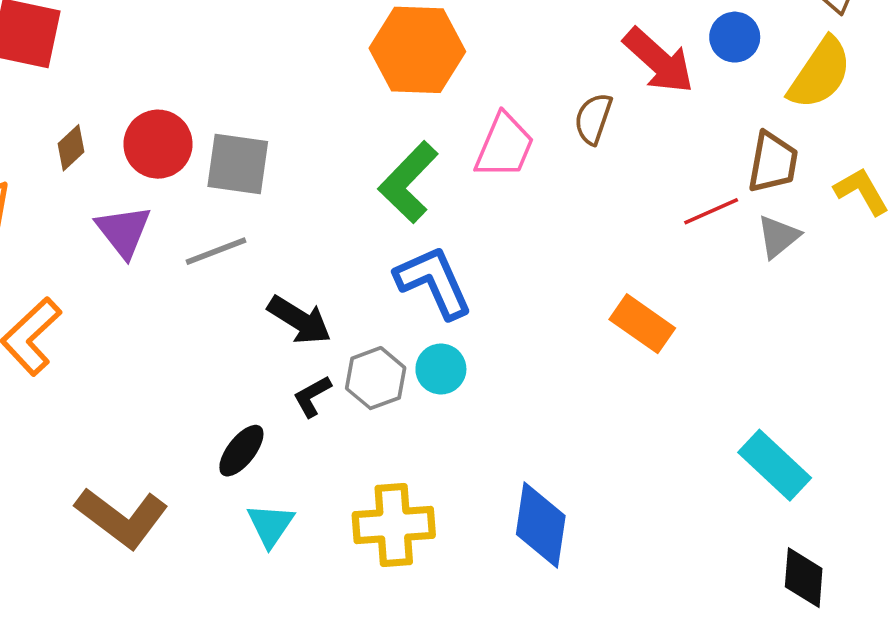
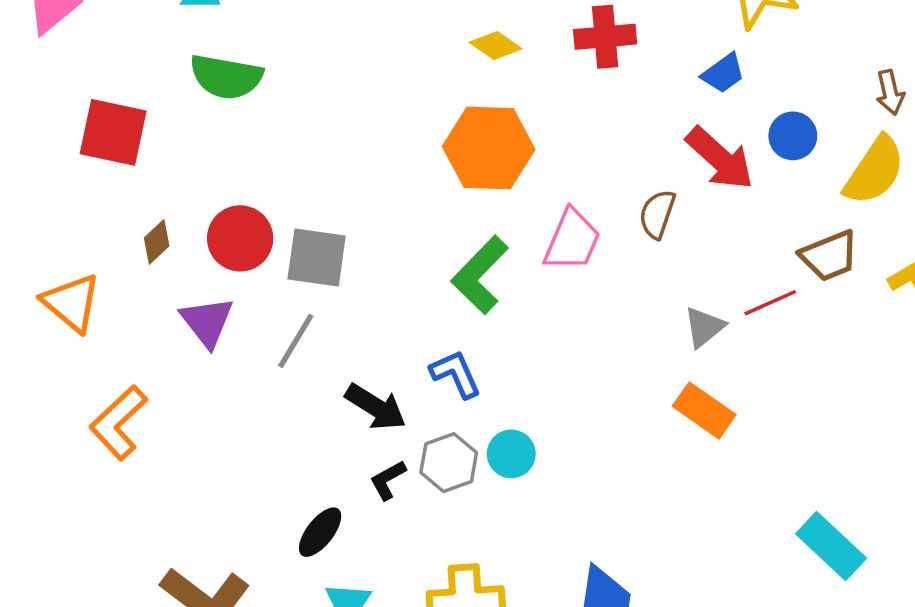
brown trapezoid: (773, 162) -> (829, 256), turned 58
gray triangle: (778, 237) -> (704, 327), moved
gray line: (216, 251) -> (296, 341), turned -38
blue L-shape: (434, 282) -> (456, 374), moved, size x0.7

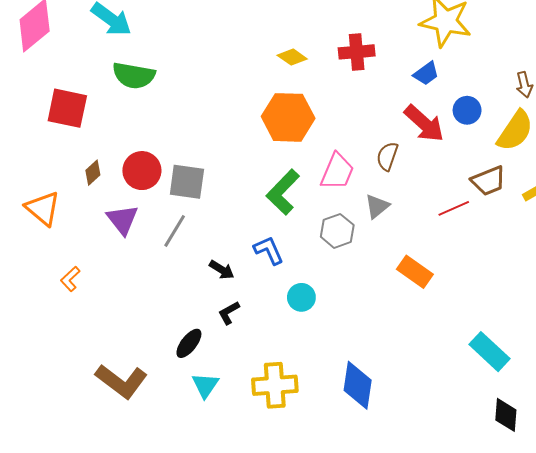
gray triangle: (704, 327) -> (377, 206), moved
black arrow: (376, 407) -> (222, 270), size x0.7
orange L-shape: (118, 423) -> (70, 279), size x0.6
gray hexagon: (449, 463) -> (337, 231), moved

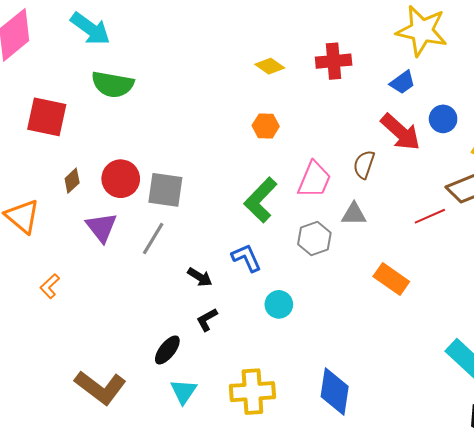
orange hexagon: (288, 117) -> (266, 126), size x0.5
gray triangle: (377, 206) -> (354, 214), turned 40

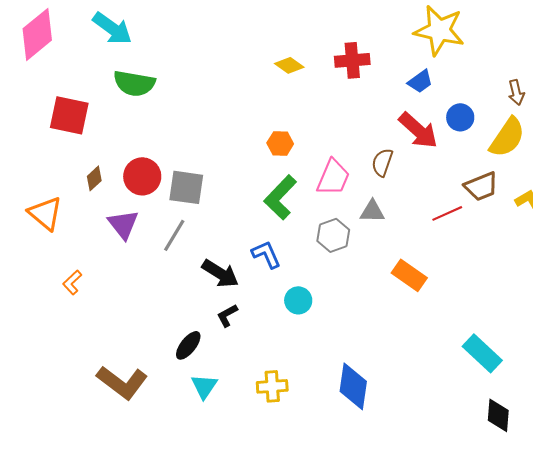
orange hexagon: (266, 126) -> (280, 143), moved
black arrow: (200, 277) -> (220, 273), size x1.5
yellow cross: (252, 392) -> (272, 386), size x0.7

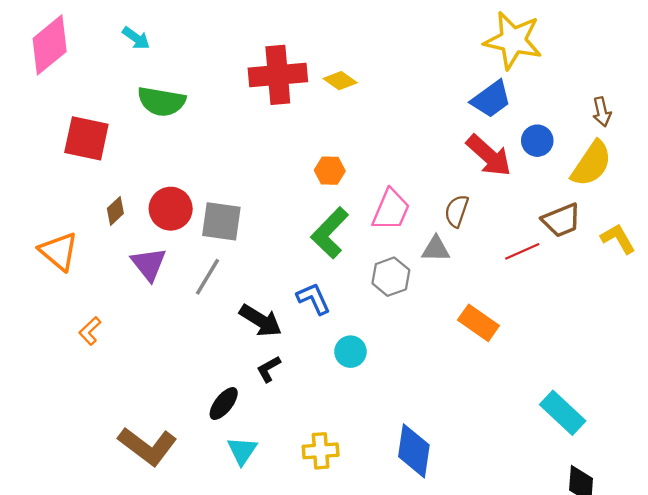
cyan arrow: (112, 28) -> (136, 38), size x0.6
red cross: (352, 60) -> (278, 75), moved, size x1.4
blue trapezoid: (420, 81) -> (491, 99), size x1.4
brown semicircle: (382, 162) -> (457, 211), moved

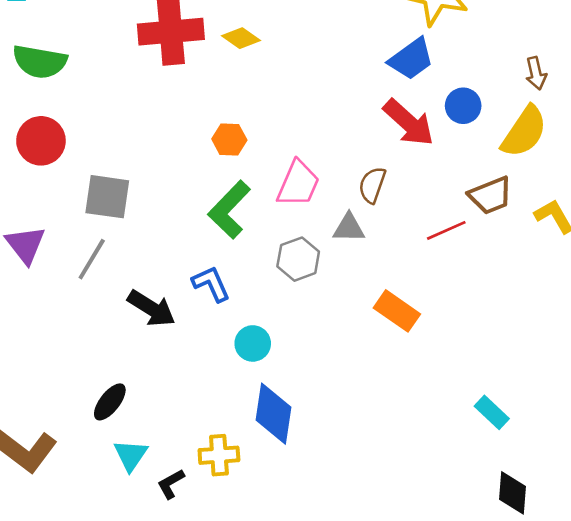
red circle: (171, 209) -> (41, 141), moved
black L-shape: (269, 369) -> (171, 484), moved
cyan rectangle: (563, 413) -> (492, 412), size x0.7
blue diamond: (414, 451) -> (273, 414), moved

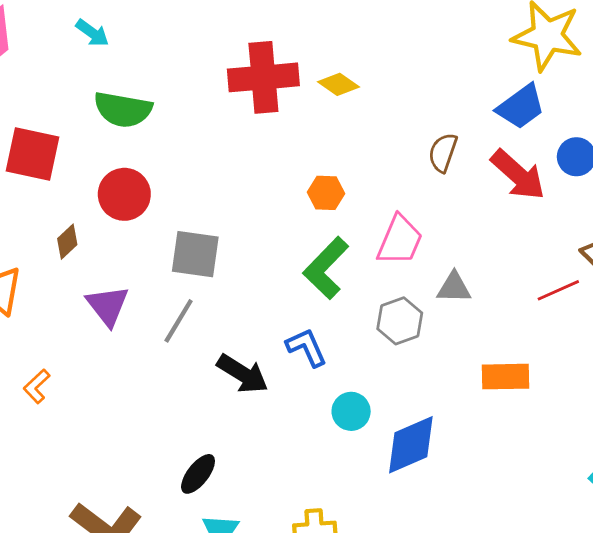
brown semicircle: (372, 185) -> (443, 153), moved
orange rectangle: (397, 311) -> (505, 377), turned -36
blue diamond: (273, 414) -> (411, 445), moved, turned 58

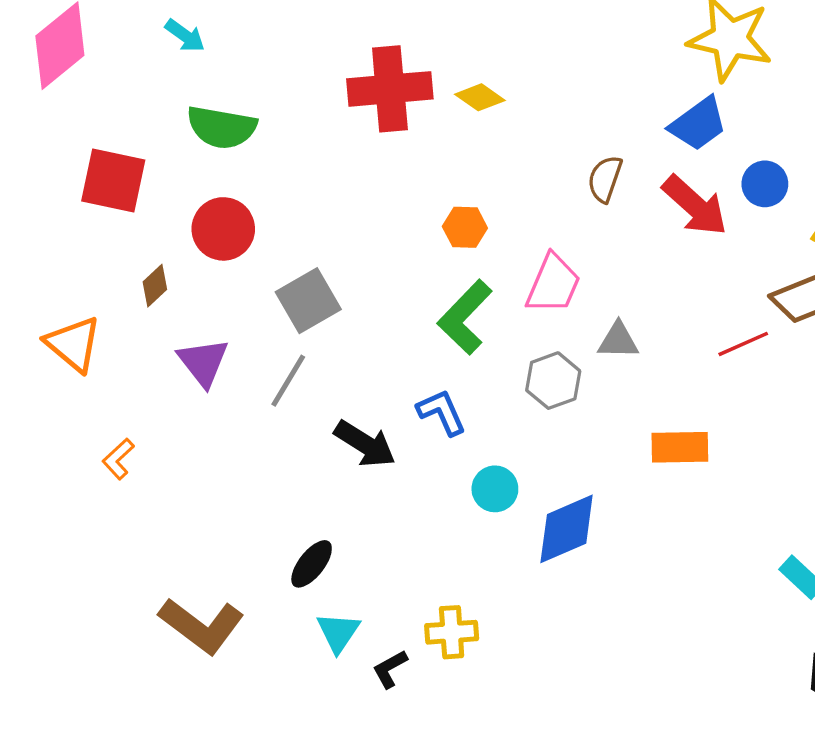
gray square: (195, 254) -> (308, 301), turned -38

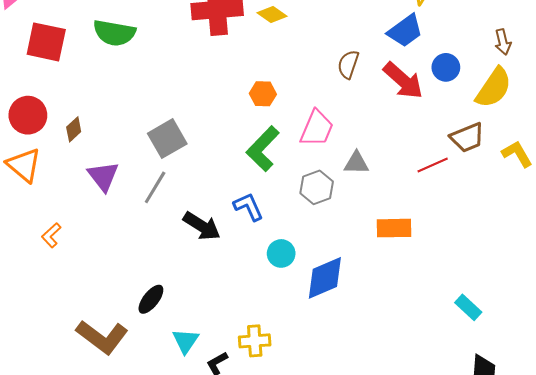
red square: (113, 181) -> (46, 42), moved
red circle: (223, 229) -> (28, 115), moved
black ellipse: (312, 564) -> (151, 299), moved

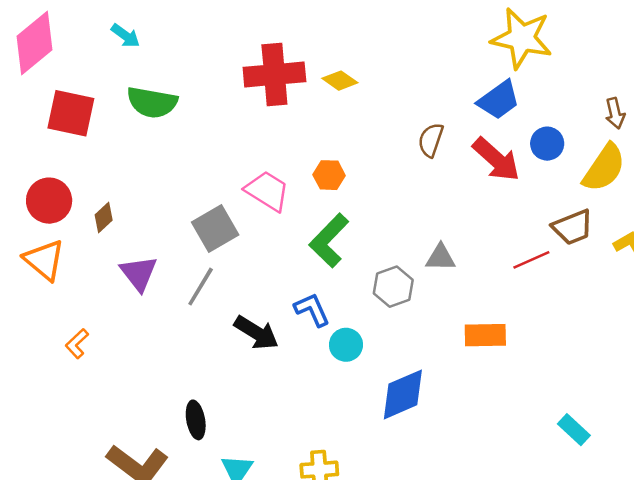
pink trapezoid: (317, 128) -> (267, 191), moved, turned -81
cyan circle: (281, 253) -> (346, 345), moved
black ellipse: (151, 299) -> (196, 420), turned -48

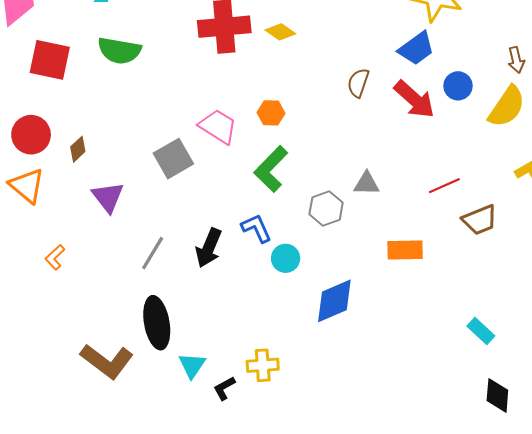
brown trapezoid: (573, 227) -> (480, 220), moved
gray line: (201, 287) -> (153, 253), moved
black arrow: (256, 333) -> (209, 248), turned 81
black ellipse: (196, 420) -> (157, 323), size x1.6

